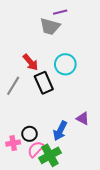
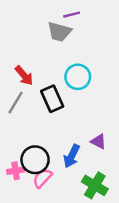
red arrow: (31, 62) -> (24, 76), moved
black circle: (29, 134) -> (35, 160), size x1.5
green cross: (50, 155) -> (95, 185), moved, turned -30

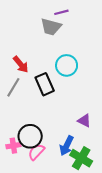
blue arrow: (72, 156) -> (67, 146), moved

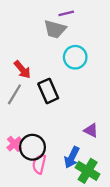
cyan circle: (67, 65) -> (75, 57), moved
pink cross: (13, 146) -> (14, 144), moved, turned -32
pink semicircle: (36, 152) -> (39, 164), turned -30

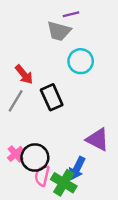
purple triangle: (91, 130) -> (97, 139), size x1.5
green cross: (88, 171) -> (64, 183), moved

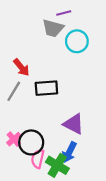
cyan circle: (81, 61) -> (77, 41), moved
black rectangle: (52, 97) -> (46, 88), turned -70
purple triangle: (97, 139) -> (74, 124), moved

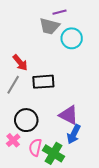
pink cross: (14, 139) -> (13, 140), moved
black circle: (31, 142) -> (26, 120), moved
blue arrow: (69, 152) -> (74, 134), moved

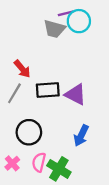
cyan circle: (72, 38) -> (79, 21), moved
purple triangle: (69, 115) -> (76, 94), moved
blue arrow: (74, 134) -> (81, 136), moved
pink cross: (13, 140) -> (12, 163), moved

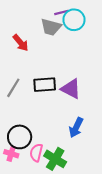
red arrow: (22, 69) -> (21, 43), moved
black circle: (29, 132) -> (20, 137), moved
pink cross: (12, 163) -> (11, 154), turned -32

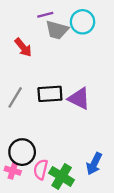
purple line: (61, 12) -> (45, 15), moved
blue arrow: (76, 128) -> (94, 164), moved

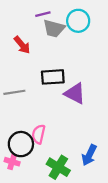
black rectangle: (50, 94) -> (53, 77), moved
gray line: (15, 97) -> (14, 92), turned 50
pink semicircle: (41, 169) -> (39, 134), moved

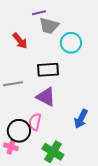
cyan circle: (78, 21) -> (71, 43), moved
purple triangle: (75, 93) -> (46, 97), moved
blue arrow: (89, 155) -> (81, 119), moved

